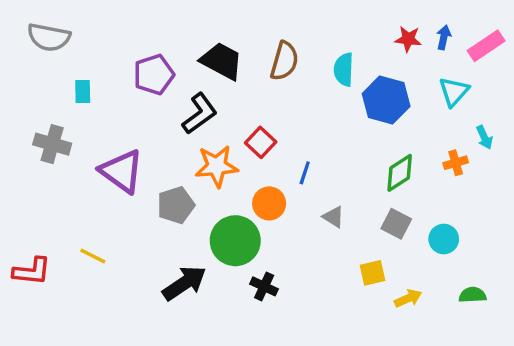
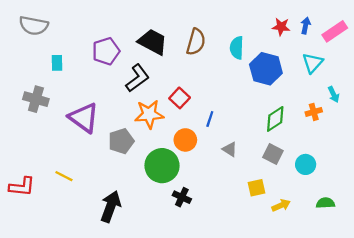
black arrow: (184, 283) -> (111, 206), moved, turned -36

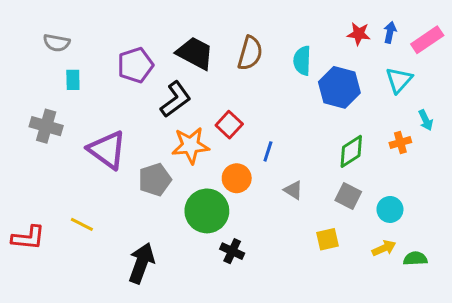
gray semicircle: (34, 26) -> (57, 43), moved, size x0.7
yellow arrow: (281, 205) -> (384, 248), moved

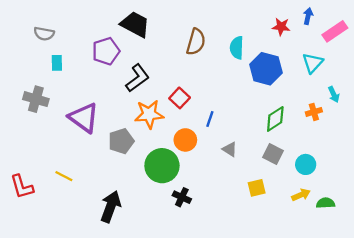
blue arrow: (390, 32) -> (308, 16), moved
black trapezoid: (195, 53) -> (135, 24), moved
red L-shape: (28, 238) -> (22, 187), turned 68

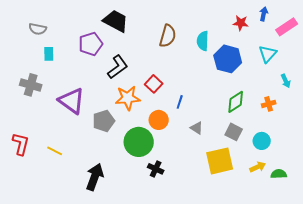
orange cross: (314, 112) -> (269, 104), moved
red L-shape: (22, 187) -> (21, 144), moved, turned -150
yellow square: (257, 188) -> (220, 161), size x1.8

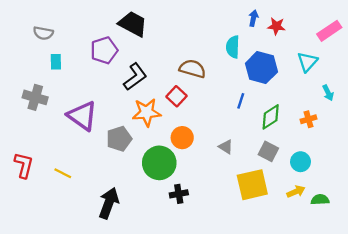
blue arrow: (264, 14) -> (253, 18), moved
brown semicircle: (168, 36) -> (193, 69), moved, turned -90
blue line: (180, 102) -> (241, 101), moved
black cross: (156, 169) -> (179, 194), turned -35

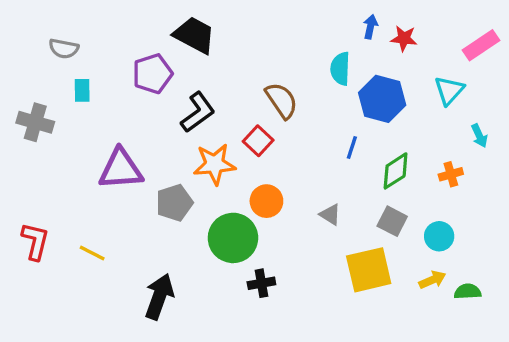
brown semicircle: (193, 69) -> (282, 101), turned 40
gray cross: (35, 97) -> (35, 122), moved
purple triangle: (82, 116) -> (121, 169), turned -40

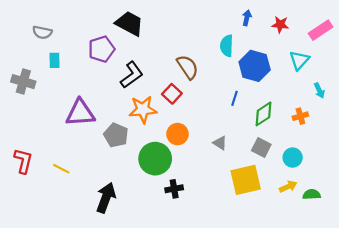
red star: (404, 38) -> (280, 25), moved
gray pentagon: (174, 203) -> (116, 135), turned -30

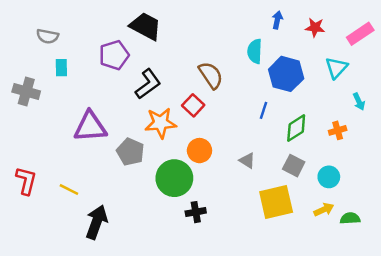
black arrow: (106, 198) -> (97, 222), moved

